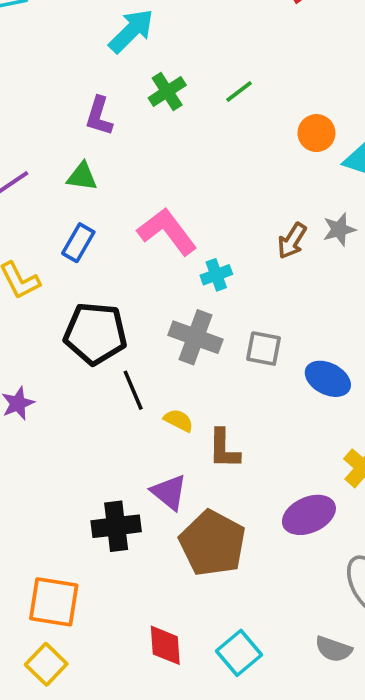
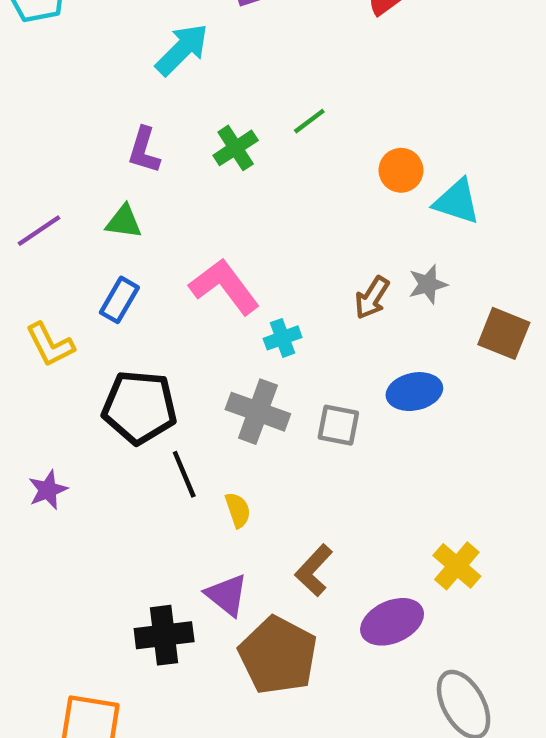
green cross: (167, 91) -> (236, 148), moved
blue ellipse: (328, 379) -> (414, 392), moved, turned -39
yellow semicircle: (178, 420) -> (238, 510), turned 44
brown L-shape: (224, 449) -> (314, 570), moved, turned 42

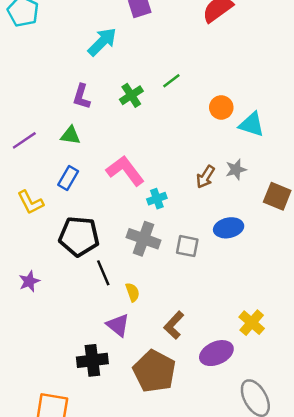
purple triangle: (227, 595) -> (118, 325), moved

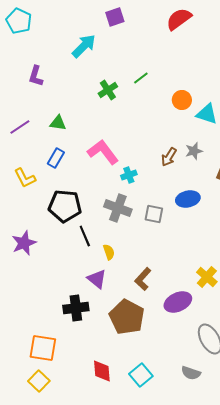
purple L-shape: (81, 97) -> (36, 76), moved
purple star: (29, 281) -> (24, 243), size x1.4

